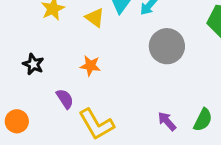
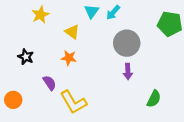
yellow triangle: (95, 18) -> (72, 32), moved
purple arrow: (167, 121) -> (128, 71), moved, turned -140

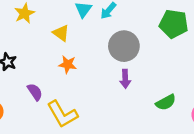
orange star: (69, 58) -> (68, 64), moved
green semicircle: (154, 99) -> (166, 102), moved, turned 36

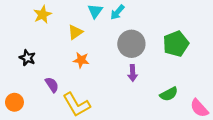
green pentagon: (174, 24) -> (176, 44), moved, turned -30
yellow triangle: (61, 33) -> (75, 32), turned 49

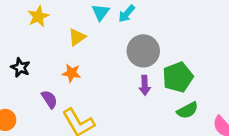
green pentagon: (176, 44) -> (178, 77), moved
orange star: (81, 60) -> (71, 73), moved

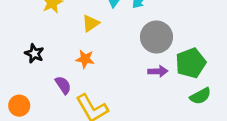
purple arrow: (145, 85) -> (158, 71), turned -90

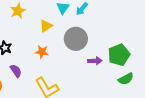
gray circle: (156, 37) -> (76, 39), moved
purple semicircle: (63, 85) -> (16, 71), moved

